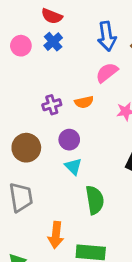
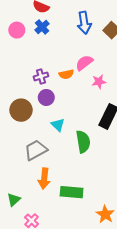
pink semicircle: (107, 73) -> (84, 63), moved
purple circle: (69, 140) -> (46, 97), moved
gray trapezoid: (21, 197) -> (36, 150), moved, turned -110
green semicircle: (95, 200) -> (83, 142), moved

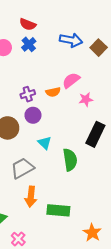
blue arrow: (84, 23) -> (71, 40), turned -70

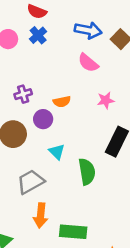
pink semicircle: (71, 80) -> (88, 63), moved, turned -102
orange semicircle: (53, 92) -> (62, 102), moved
purple cross: (28, 94) -> (23, 94), moved

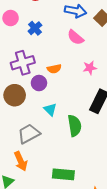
blue cross: (38, 35) -> (35, 28), moved
purple cross: (23, 94) -> (23, 63), size x1.6
orange arrow: (41, 215) -> (21, 161), moved, turned -30

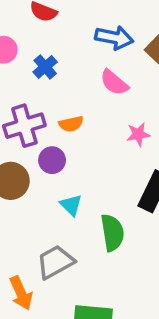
orange semicircle: (54, 69) -> (71, 124), moved
gray trapezoid: (29, 134) -> (55, 262), moved

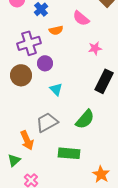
orange semicircle: (71, 124) -> (56, 30), moved
green semicircle: (112, 233) -> (85, 119), moved, turned 50

